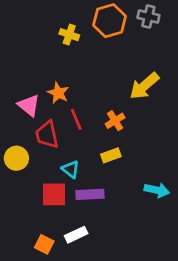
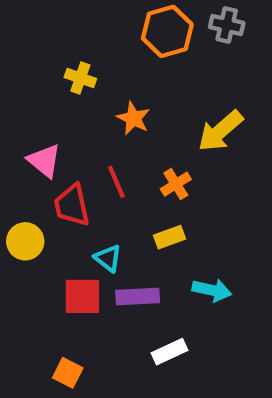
yellow cross: (69, 35) -> (80, 78), moved
orange star: (58, 93) -> (133, 118), moved
cyan arrow: (157, 190) -> (212, 290), moved
white rectangle: (76, 235) -> (169, 352), moved

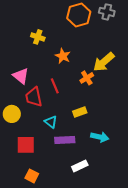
orange cross: (176, 184) -> (87, 78), moved
red square: (82, 296) -> (26, 145), moved

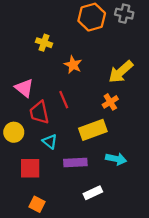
orange cross: (87, 78) -> (110, 102), moved
yellow rectangle: (80, 112) -> (93, 130), size x1.6
cyan triangle: (51, 122) -> (50, 142), moved

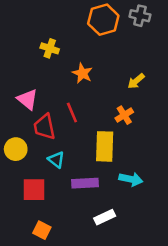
yellow arrow: (121, 72) -> (136, 81), size x0.6
yellow rectangle: (93, 130) -> (105, 146), turned -68

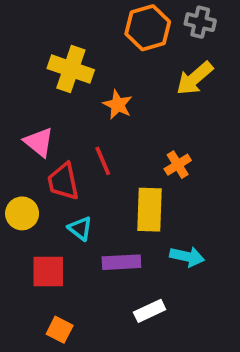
yellow cross: (50, 48) -> (71, 69), size x1.6
yellow arrow: (136, 81) -> (195, 78), moved, size x1.5

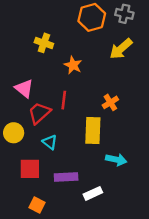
yellow cross: (71, 69) -> (44, 43), size x0.7
red line: (103, 161) -> (64, 100), turned 30
red trapezoid: (63, 182) -> (39, 113), turned 60
purple rectangle: (121, 262) -> (66, 177), moved

